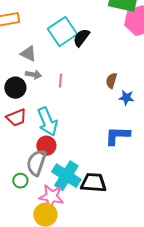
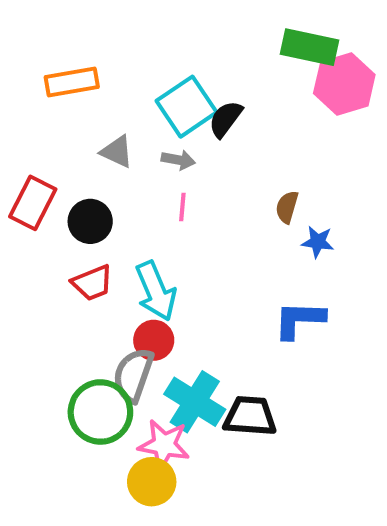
gray arrow: (33, 75) -> (178, 160), moved
green circle: (20, 181) -> (100, 412), size x2.0

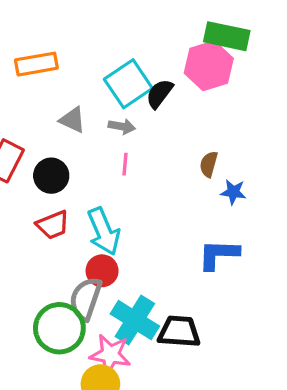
pink hexagon: (344, 84) -> (209, 66), moved

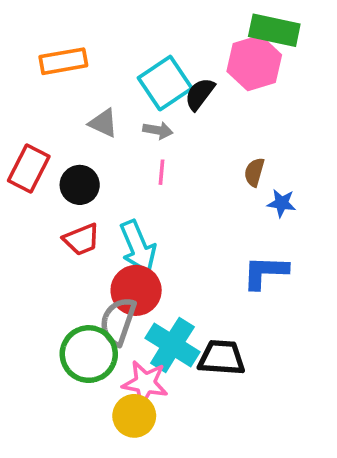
red circle: (102, 271) -> (136, 290), size x1.4

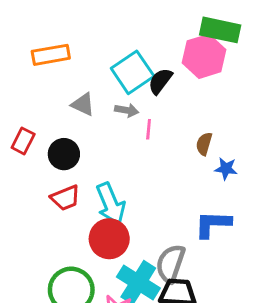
red rectangle: (29, 169) -> (23, 141), size x0.7
pink line: (162, 172) -> (149, 129), moved
gray semicircle: (118, 321) -> (170, 264), moved

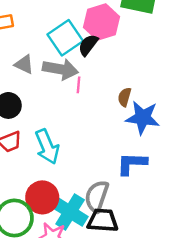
pink hexagon: (204, 56) -> (102, 22), moved
gray arrow: (127, 110) -> (60, 69), size x1.8
blue star: (226, 169) -> (143, 118), size x1.8
red circle: (109, 239) -> (42, 197), moved

